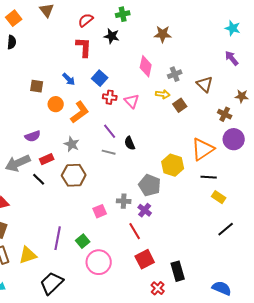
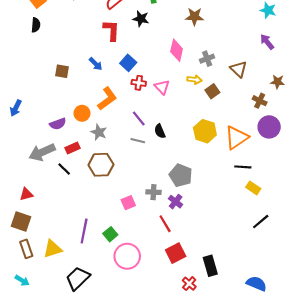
orange circle: (56, 104) -> (82, 113), moved
yellow hexagon: (173, 165) -> (205, 131), moved

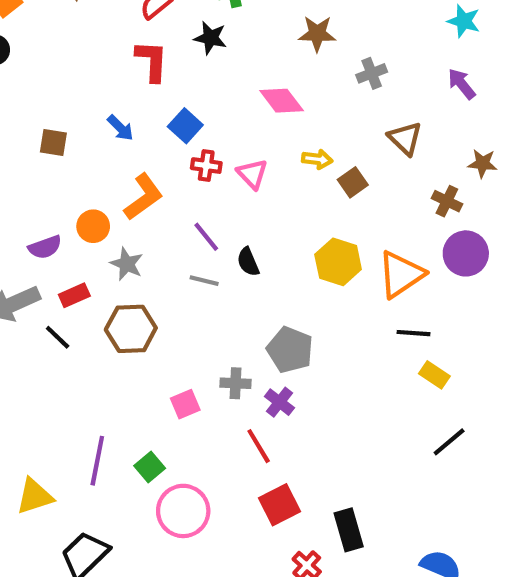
pink diamond: (177, 50) -> (282, 101), turned -50
gray cross: (207, 59) -> (372, 73), moved

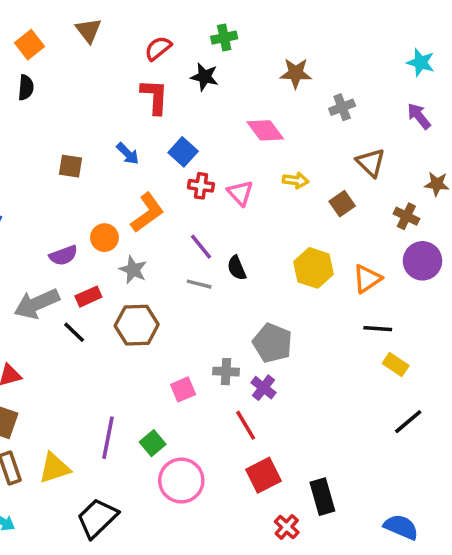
brown square: (353, 182) -> (342, 204), moved
orange triangle: (401, 274) -> (367, 279), size x0.7

